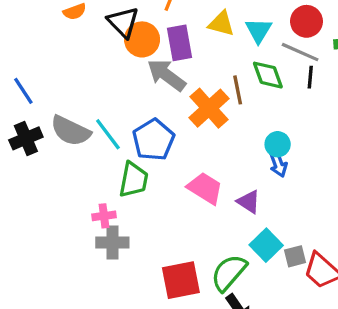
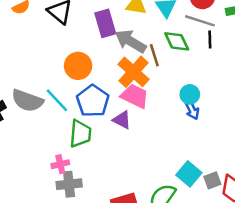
orange circle: (142, 39) -> (78, 66), moved
gray arrow: (166, 75) -> (131, 41), moved
pink trapezoid: (205, 188) -> (135, 96), moved
purple triangle: (249, 202) -> (122, 120), moved

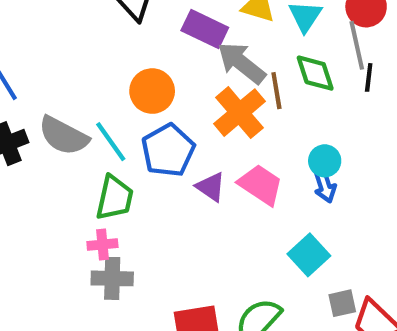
gray line: (200, 21) -> (357, 45), turned 52
purple rectangle: (105, 23) -> (205, 29), turned -56
pink trapezoid: (135, 96) -> (261, 185), moved
green trapezoid: (80, 134) -> (115, 198), moved
cyan square: (189, 174) -> (309, 255), moved

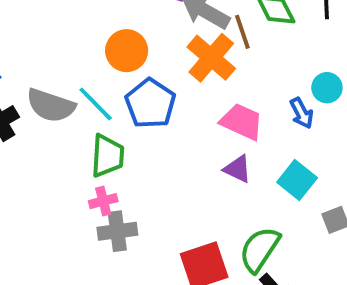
cyan circle: (325, 161) -> (327, 88), moved
purple triangle: (211, 187) -> (238, 169), moved

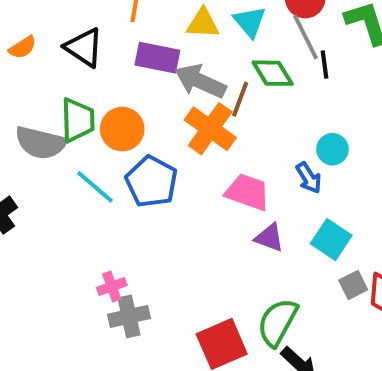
brown line: (242, 32) -> (240, 99), turned 44
gray semicircle: (51, 105) -> (41, 143), moved
green trapezoid: (107, 156) -> (78, 120), moved
purple triangle: (238, 169) -> (269, 238), moved
cyan square: (297, 180) -> (331, 240), moved

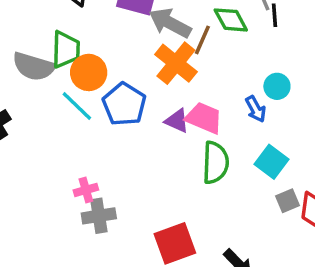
orange circle: (122, 129) -> (89, 72), moved
purple triangle: (269, 238) -> (177, 121), moved
green semicircle: (277, 322) -> (215, 163), moved, turned 150

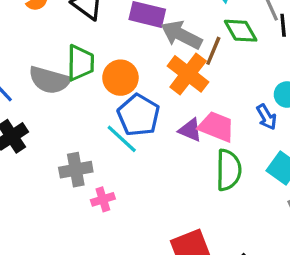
orange circle: (89, 72) -> (120, 78), moved
cyan line: (77, 106) -> (122, 139), moved
gray cross: (99, 216) -> (76, 170), moved

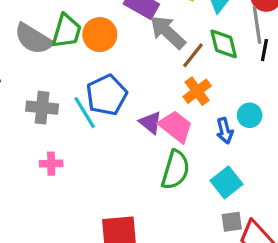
orange cross: (188, 74) -> (197, 91), moved, size x0.7
orange circle: (120, 78) -> (100, 35), moved
gray cross: (76, 170) -> (42, 108), moved

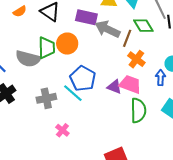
blue arrow: (225, 131) -> (161, 78), turned -147
pink cross: (51, 164) -> (62, 130), turned -32

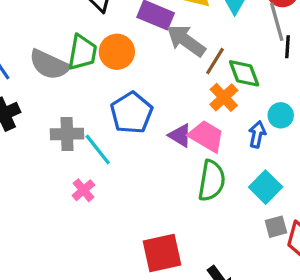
green diamond: (143, 26) -> (244, 73), moved
cyan line: (73, 93) -> (98, 150), moved

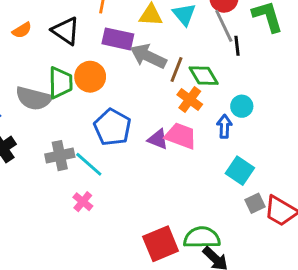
green semicircle: (212, 181) -> (202, 238), moved, turned -90

